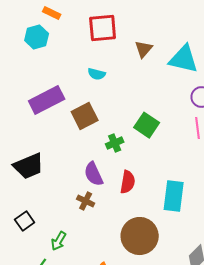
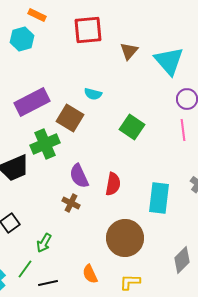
cyan triangle: (184, 59) -> (169, 61), turned 36
cyan semicircle: (97, 74) -> (93, 94), moved
brown square: (85, 116) -> (70, 118), turned -32
green cross: (115, 143) -> (45, 144), moved, size x1.6

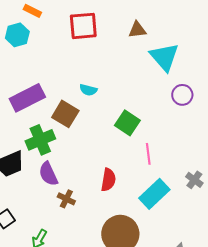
brown triangle: (129, 51) -> (137, 30), moved, turned 42
pink line: (183, 130) -> (148, 154), moved
purple semicircle: (79, 176) -> (48, 174), moved
cyan rectangle: (159, 198) -> (154, 194), turned 40

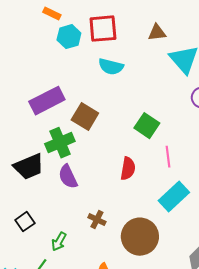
cyan hexagon: (17, 35) -> (69, 37), moved
cyan semicircle: (88, 90) -> (111, 67), moved, size x1.4
red semicircle: (108, 180) -> (128, 169), moved
brown cross: (66, 199) -> (97, 220), moved

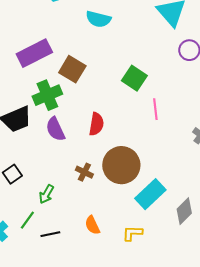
red semicircle: (128, 169) -> (96, 124), moved
cyan rectangle: (174, 197) -> (150, 194), moved
brown circle: (140, 237) -> (121, 165), moved

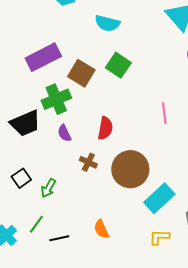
green square: (134, 78) -> (118, 65), moved
purple semicircle: (55, 129) -> (64, 133), size x0.7
brown cross: (84, 172) -> (88, 162), moved
green arrow: (46, 194) -> (48, 188), moved
yellow L-shape: (132, 233) -> (159, 237), moved

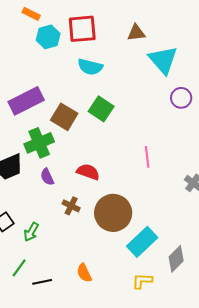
red semicircle: (105, 128) -> (88, 172), turned -80

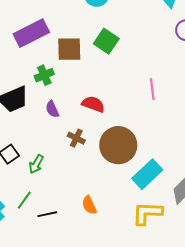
brown square: (64, 117) -> (69, 49), turned -32
green cross: (39, 143) -> (44, 75), size x0.7
yellow L-shape: (142, 281) -> (147, 213), size x1.5

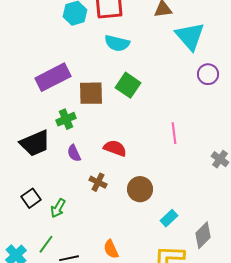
brown circle: (118, 145) -> (140, 189), size x0.7
cyan rectangle: (147, 174) -> (169, 218), size x0.6

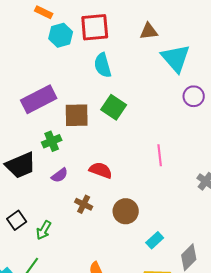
cyan semicircle: (117, 43) -> (103, 65), turned 60
purple semicircle: (74, 153) -> (60, 175), turned -102

